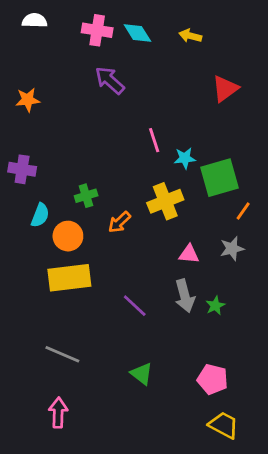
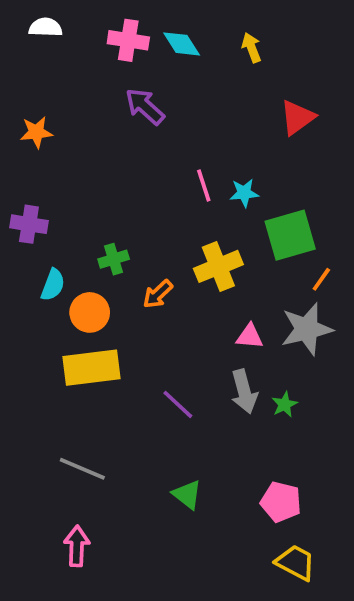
yellow arrow: (190, 36) -> (251, 48), turned 55
cyan star: (185, 158) -> (244, 193), moved
gray star: (232, 249) -> (307, 329), size x1.6

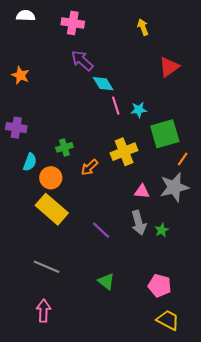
cyan diamond: (182, 44) -> (103, 84), moved
orange star: (36, 132) -> (20, 75), turned 30
yellow rectangle: (91, 368) -> (52, 209), turned 48

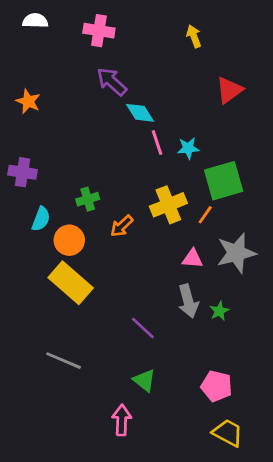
orange line: (183, 159) -> (205, 215), moved
purple line: (101, 230) -> (143, 328), moved
pink arrow: (43, 311) -> (122, 420), moved

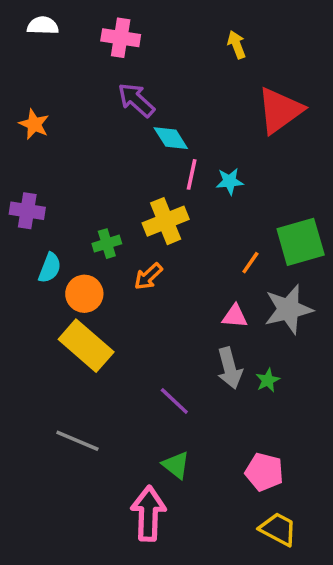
red triangle: (229, 90) -> (280, 110), size x1.4
pink line: (157, 142) -> (192, 174), turned 30
green square: (224, 181) -> (301, 242), moved
yellow cross: (168, 205) -> (166, 221), moved
pink arrow: (122, 420) -> (148, 513), size x1.4

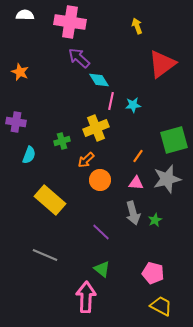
pink cross: (121, 38) -> (70, 22), size x1.4
orange line: (250, 263) -> (138, 156), moved
orange circle: (84, 294) -> (100, 180), moved

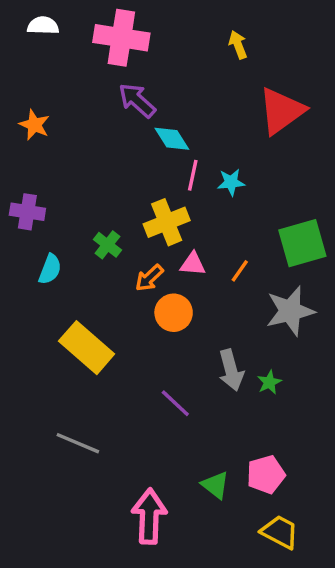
green cross: (62, 141) -> (107, 245), turned -35
pink triangle: (136, 183) -> (193, 264), moved
green triangle: (102, 269) -> (215, 485), moved
pink pentagon: (153, 273) -> (266, 475), turned -30

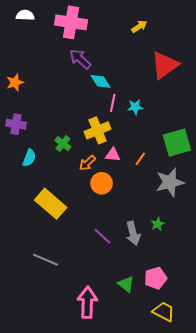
yellow arrow: (238, 45) -> (139, 26), turned 77
orange star: (34, 125) -> (15, 82), moved, turned 30
gray arrow: (231, 370) -> (133, 233), moved

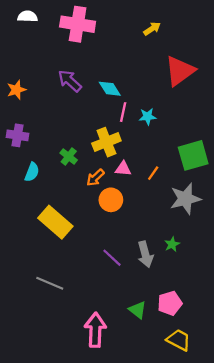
purple arrow: (80, 59) -> (70, 81), moved

